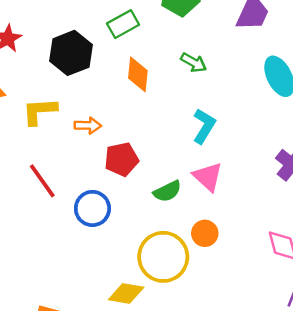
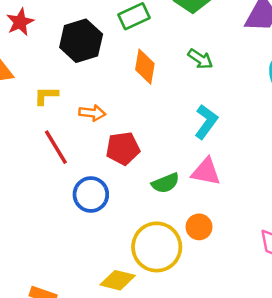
yellow L-shape: (40, 111) -> (46, 96), size x0.7
pink triangle: (208, 177) -> (206, 172), turned -36
red line: (42, 181) -> (56, 147), moved

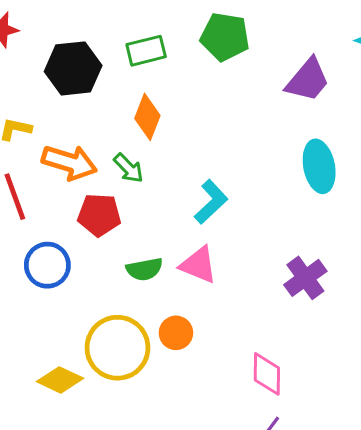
green arrow: (200, 59) -> (129, 168), moved
orange arrow: (92, 113) -> (69, 162), size x1.6

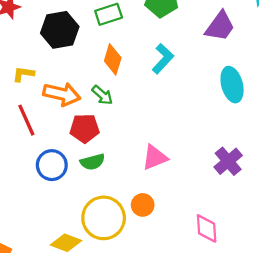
cyan L-shape: (211, 202) -> (163, 59), moved
pink triangle: (198, 265) -> (155, 158), turned -40
green semicircle: (144, 269) -> (93, 162), moved

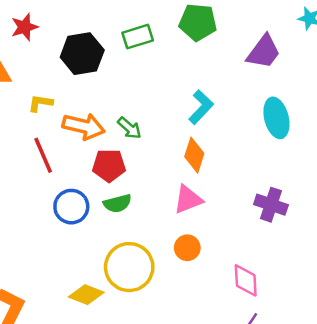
orange diamond: (113, 59) -> (194, 155), moved
cyan L-shape: (163, 59) -> (201, 107), moved
purple cross: (228, 161) -> (271, 205), turned -32
orange circle: (143, 205) -> (187, 248), moved

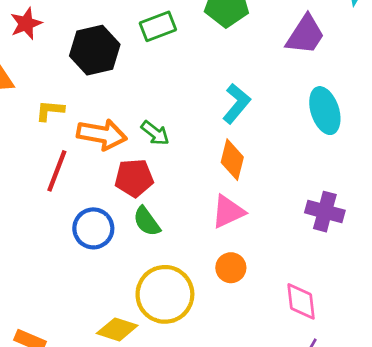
red line: (43, 155) -> (57, 171), turned 48
green semicircle: (117, 203) -> (147, 221), turned 72

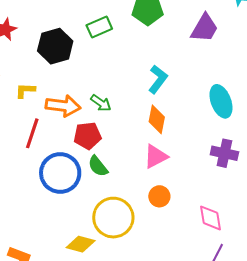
cyan ellipse: (325, 111) -> (221, 101), moved
blue circle: (93, 228) -> (60, 173), size x1.4

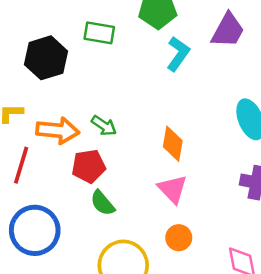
green rectangle: (99, 27) -> (99, 33), turned 35
cyan L-shape: (158, 79) -> (178, 54), moved
pink triangle: (156, 156) -> (173, 189), turned -44
blue circle: (60, 173) -> (35, 230), moved

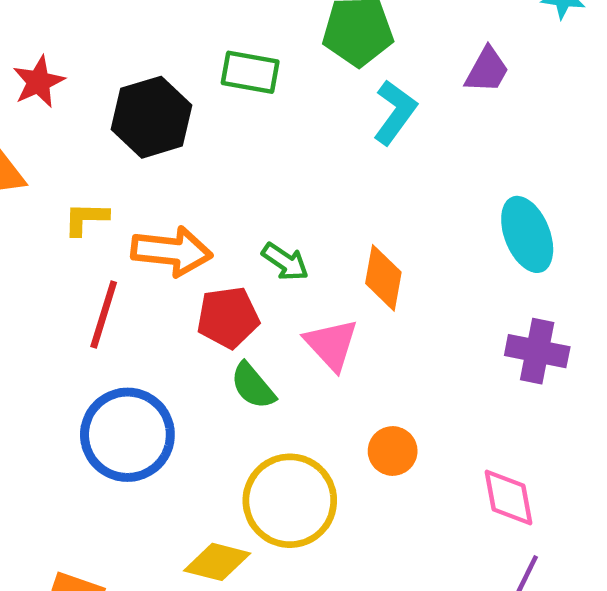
purple trapezoid: (228, 30) -> (487, 70), size x0.7
green arrow: (104, 126) -> (285, 262), moved
pink triangle: (173, 189) -> (331, 344), moved

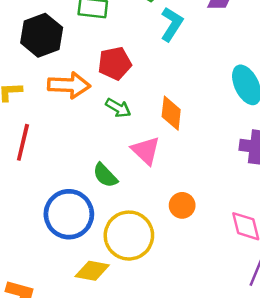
orange arrow: (172, 251) -> (69, 85), moved
red pentagon: (228, 317) -> (115, 63), moved
blue circle: (127, 435) -> (69, 214), moved

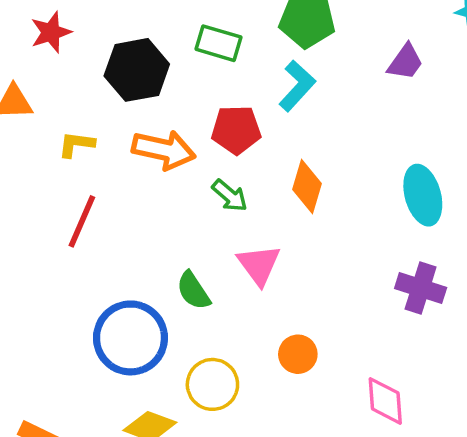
cyan L-shape: (172, 24) -> (297, 86), moved
orange diamond: (171, 113) -> (307, 186), moved
yellow circle: (129, 236) -> (212, 384), size x0.7

